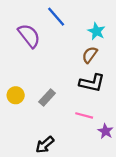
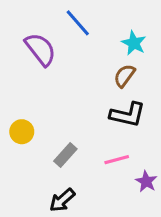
gray rectangle: (47, 98) -> (65, 155), moved
pink line: (84, 115) -> (117, 160), turned -30

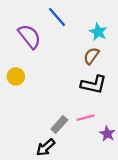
yellow circle: (22, 132) -> (16, 76), moved
gray rectangle: (65, 155) -> (59, 125), moved

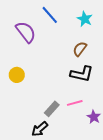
cyan star: (98, 32) -> (85, 19), moved
yellow circle: (16, 76) -> (17, 75), moved

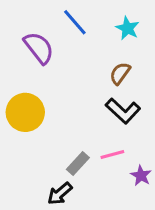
black L-shape: (82, 74) -> (123, 111), turned 30
yellow circle: (17, 75) -> (25, 112), size x1.6

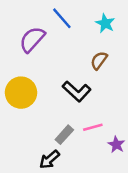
purple semicircle: (39, 48) -> (32, 39), turned -100
black L-shape: (123, 111) -> (77, 91), moved

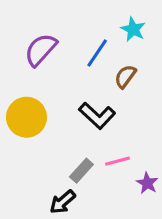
blue line: (62, 18) -> (97, 53), moved, turned 75

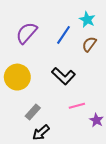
brown semicircle: (125, 76) -> (89, 44), moved
gray rectangle: (81, 171) -> (33, 112), moved

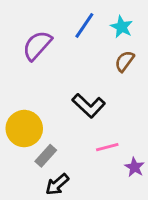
blue line: (64, 35) -> (84, 25), moved
yellow circle: (17, 77) -> (24, 129), moved

